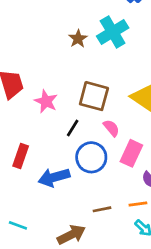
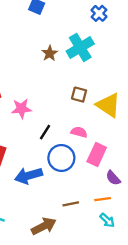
brown square: (94, 96) -> (79, 95), moved, size x0.6
pink star: (46, 101) -> (21, 109), turned -30
pink semicircle: (111, 128) -> (79, 132), turned -35

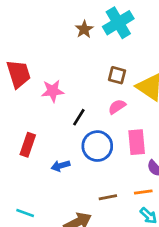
pink semicircle: (79, 132) -> (117, 107), moved, turned -49
pink rectangle: (97, 154) -> (137, 142), turned -30
blue arrow: (28, 176) -> (61, 166), size x0.6

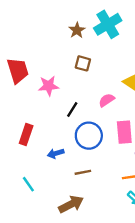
brown square: (117, 75) -> (83, 63), moved
brown line: (108, 197) -> (83, 172), moved
cyan line: (25, 213) -> (28, 184), moved, turned 35

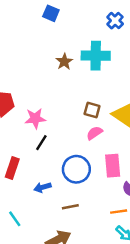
cyan cross: (108, 24) -> (96, 56), turned 32
brown square: (83, 63) -> (92, 110), moved
black line: (72, 110) -> (41, 143), moved

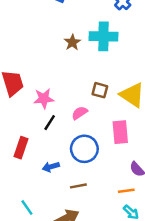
pink semicircle: (94, 133) -> (80, 113), moved
pink rectangle: (113, 166) -> (120, 132), moved
cyan line: (15, 219) -> (27, 207), moved

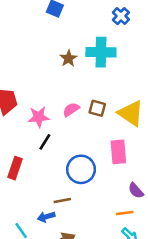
pink semicircle: (80, 113) -> (71, 110), moved
blue arrow: (51, 167) -> (46, 217), moved
brown line: (78, 186) -> (62, 201), moved

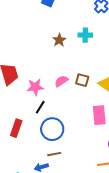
cyan cross: (101, 52) -> (85, 35), size x0.6
blue circle: (81, 169) -> (52, 129), moved

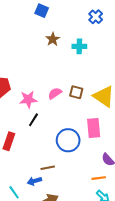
brown star: (59, 40) -> (53, 39), moved
blue circle: (52, 129) -> (68, 140), moved

